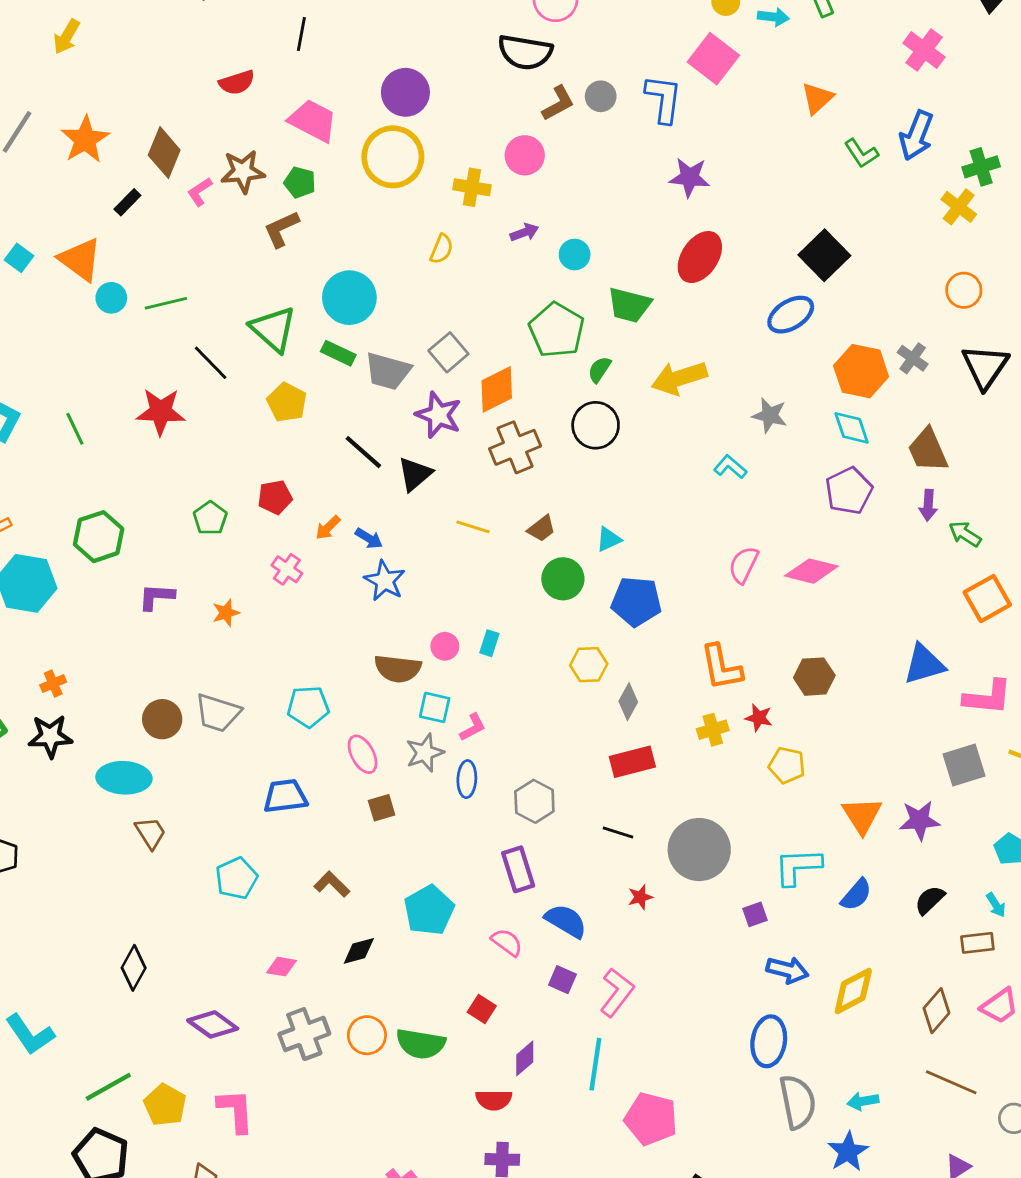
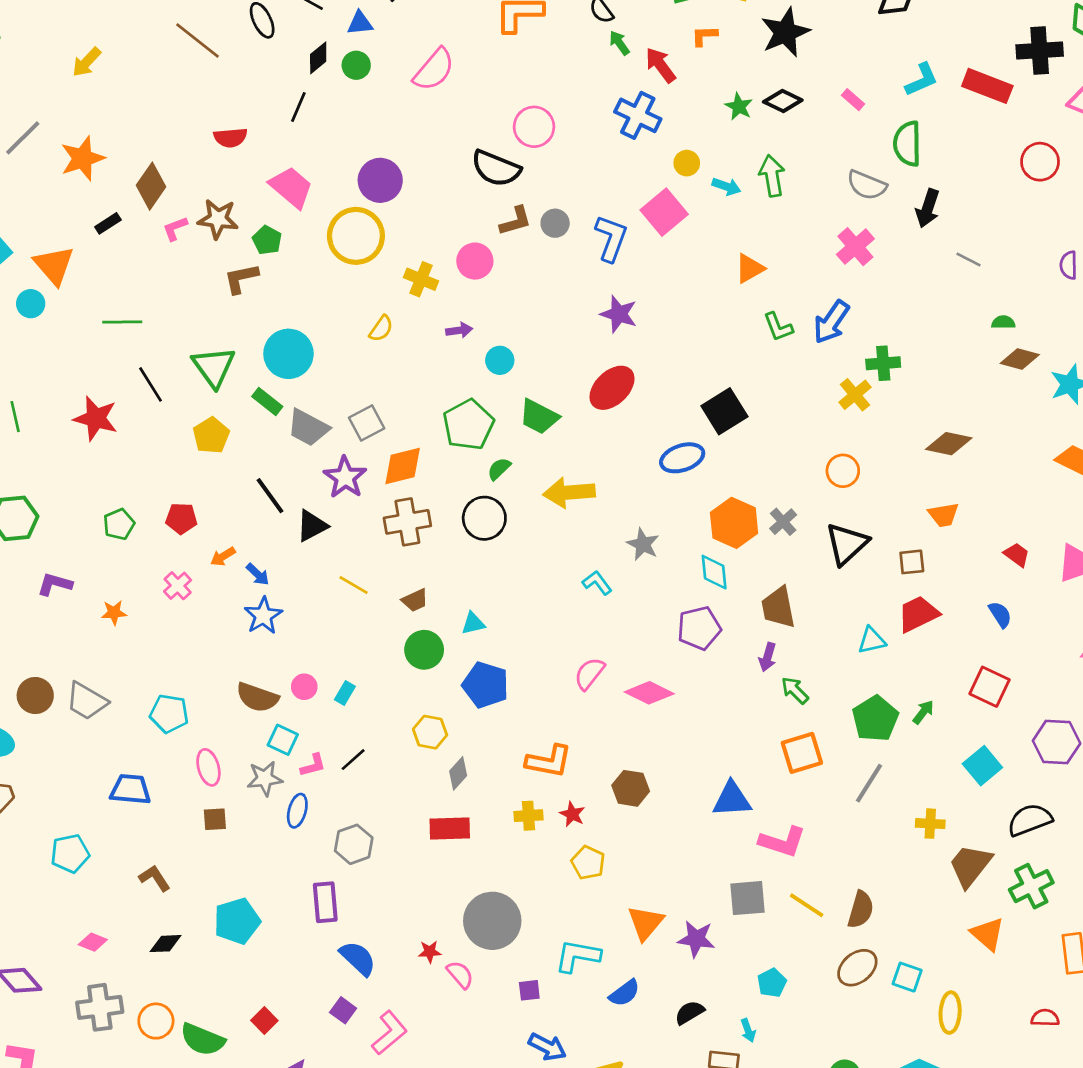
cyan circle: (111, 298) -> (31, 304), moved
orange L-shape: (721, 667) -> (549, 761), turned -81
black line: (618, 832) -> (353, 760), moved, turned -72
pink semicircle: (507, 942) -> (460, 975), moved

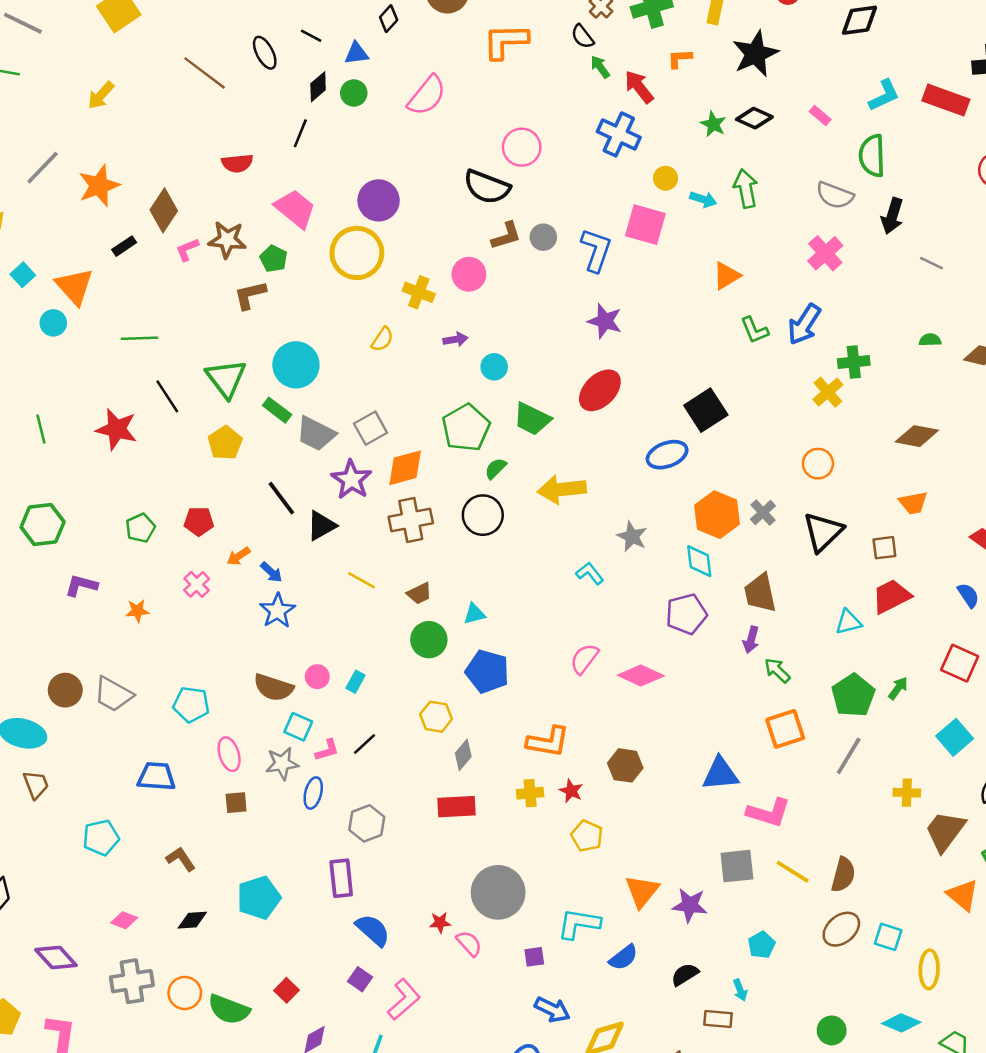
pink square: (664, 212) -> (645, 225), turned -33
green semicircle: (1003, 322) -> (930, 340), moved

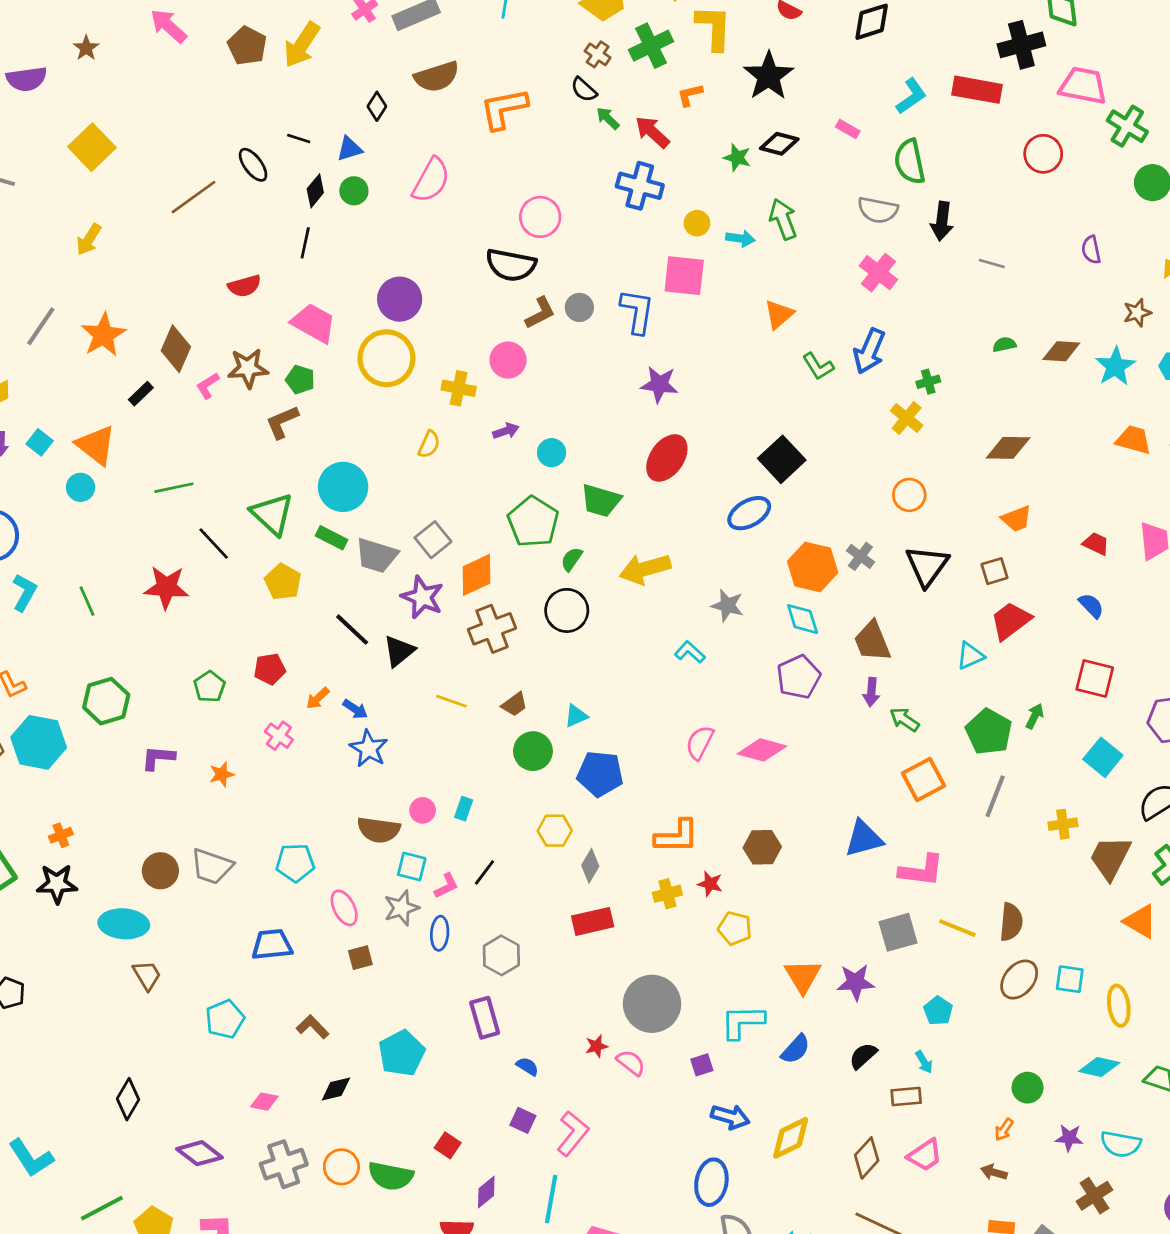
brown line: (205, 73) -> (194, 197), turned -63
green cross: (854, 362) -> (928, 382), size x0.7
blue semicircle: (373, 930) -> (527, 1066), size x0.6

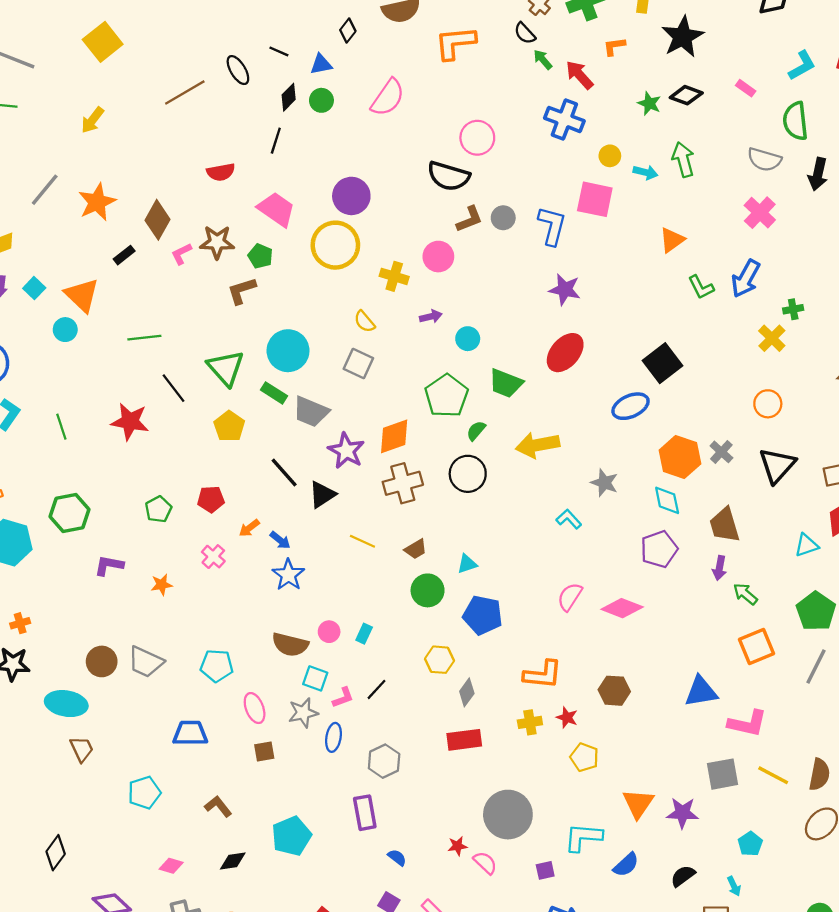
yellow semicircle: (429, 444) -> (364, 322), turned 110
gray square: (433, 540) -> (358, 363), moved, turned -32

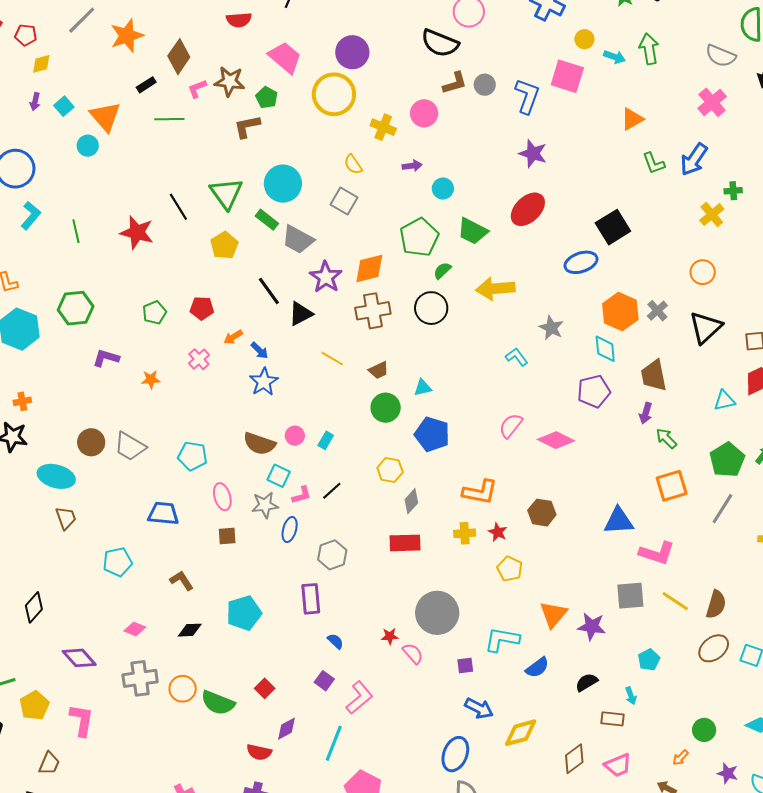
green line: (144, 338) -> (169, 119), moved

